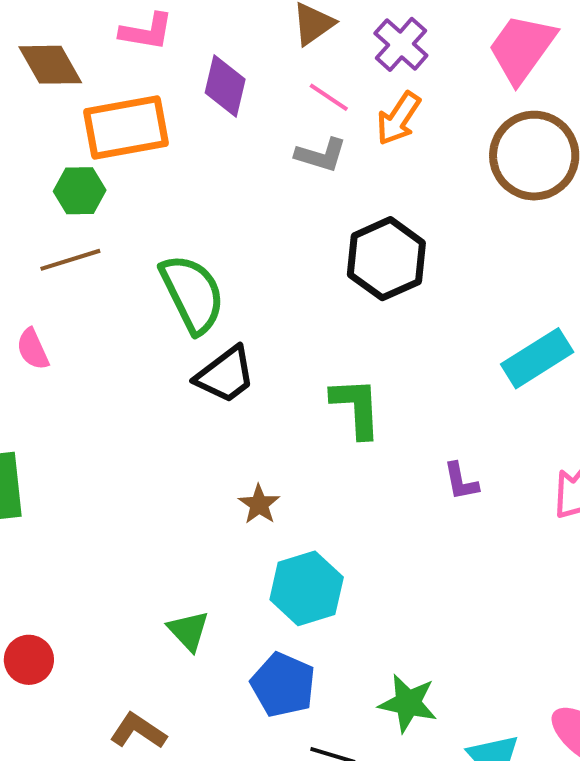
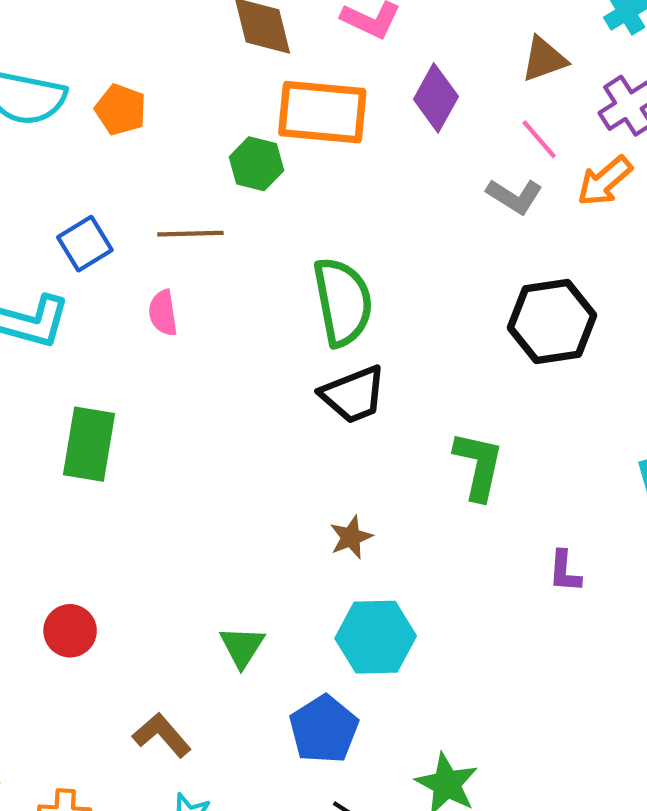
brown line: (70, 260) -> (190, 234), moved

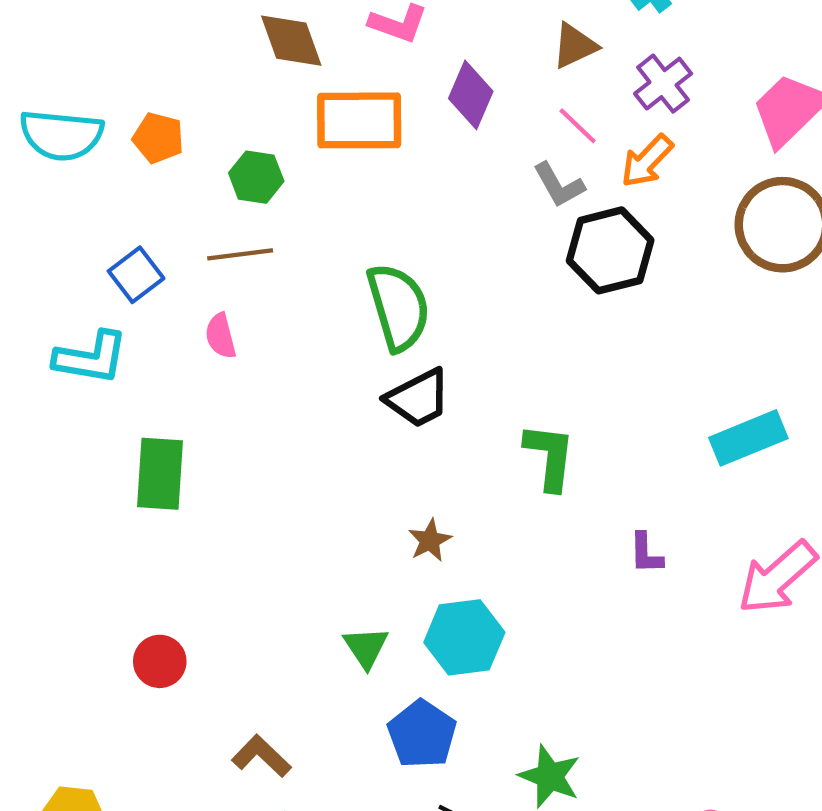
green hexagon: (256, 164) -> (256, 177), moved
gray L-shape: (515, 196) -> (559, 185), turned 34
black hexagon: (552, 321) -> (610, 250), moved
green triangle: (242, 647) -> (366, 647), moved

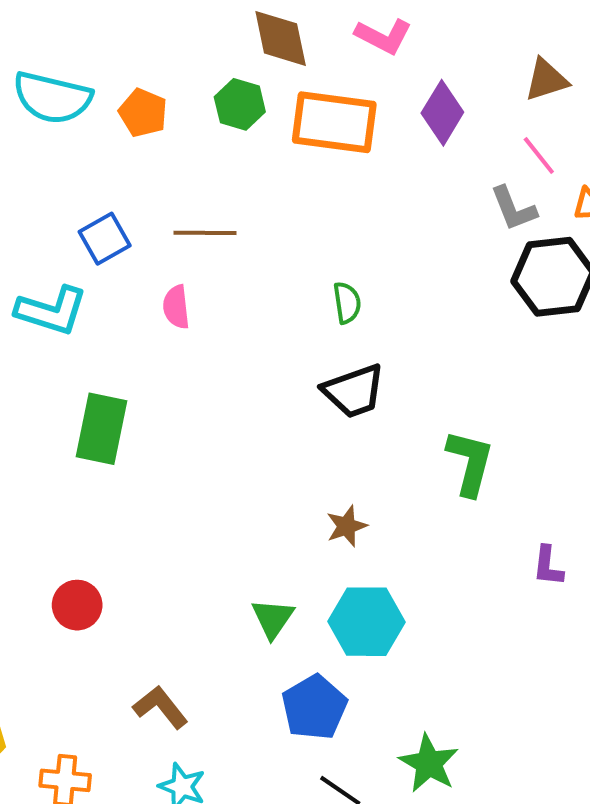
green hexagon: (256, 177) -> (240, 104), moved
green semicircle: (398, 307) -> (347, 303), size x0.5

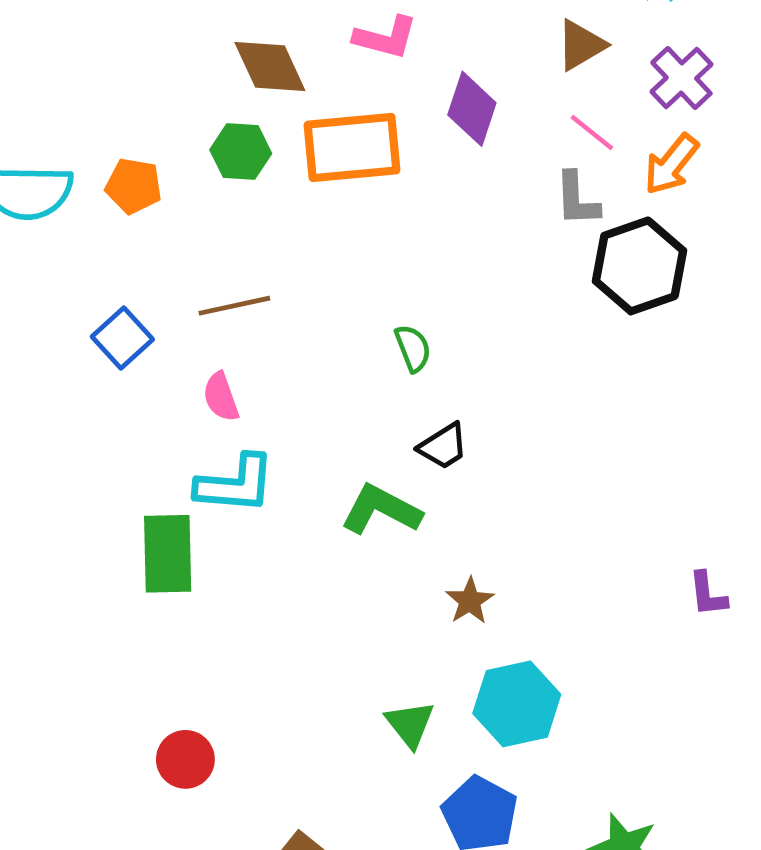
gray L-shape: (513, 209) -> (577, 199), turned 32
cyan L-shape: (52, 311) -> (235, 484), moved
black trapezoid: (354, 391) -> (443, 446), size x0.7
green L-shape: (470, 463) -> (381, 510), moved, turned -64

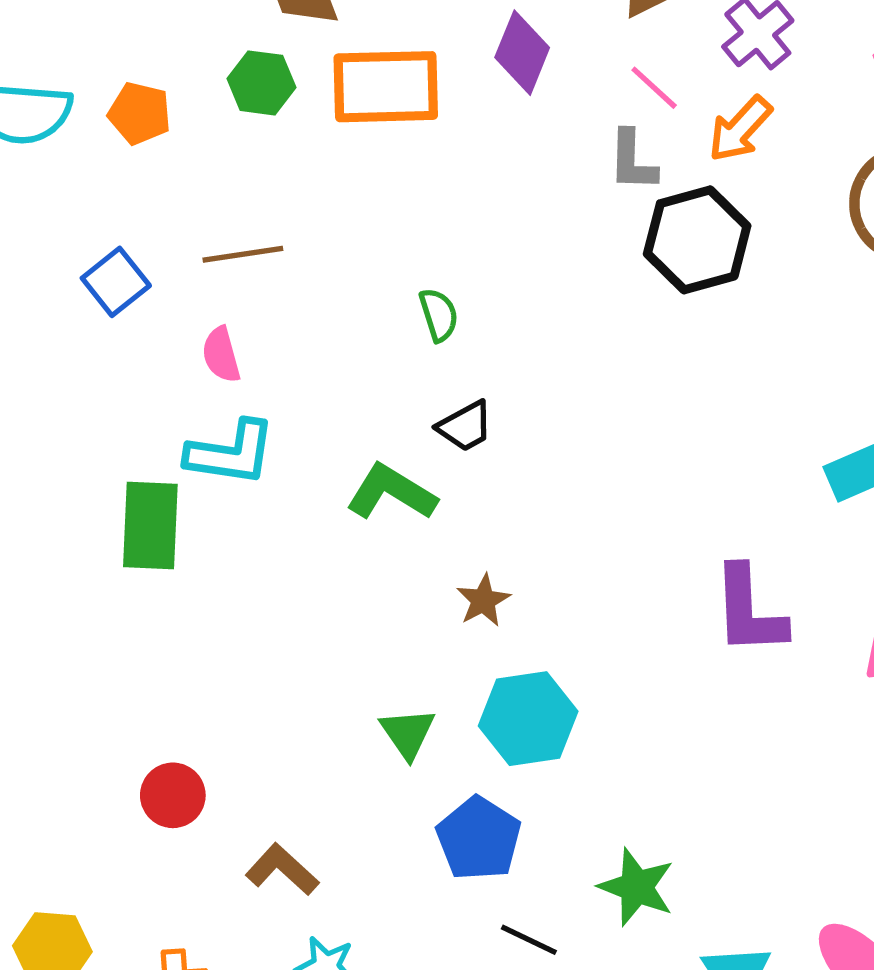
purple L-shape: (708, 594) -> (749, 611), size x1.8
red circle: (185, 759) -> (173, 795), moved

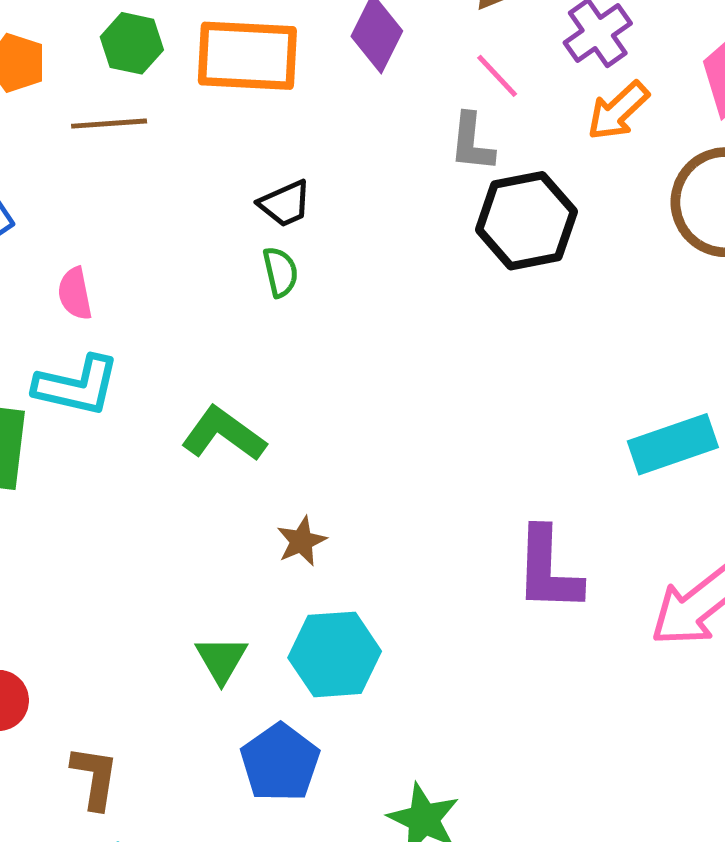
orange arrow: (740, 129) -> (618, 111), moved
brown line: (243, 254) -> (109, 124), moved
black trapezoid: (465, 426) -> (285, 204), moved
brown L-shape: (282, 870) -> (95, 777), turned 52

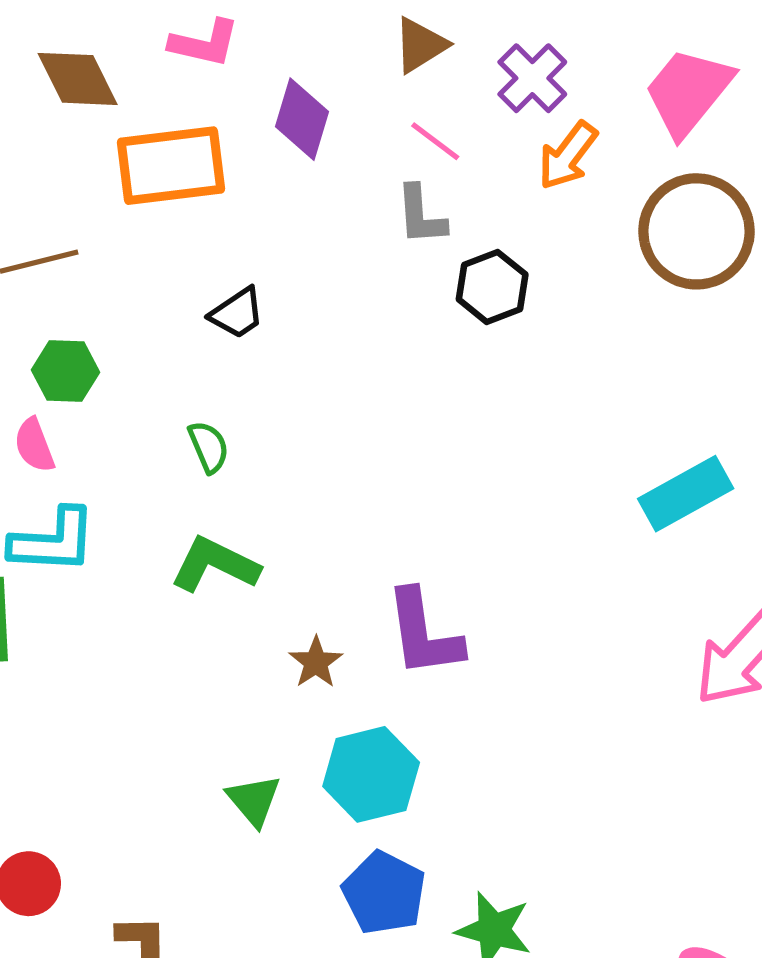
green hexagon: (132, 43) -> (65, 371), moved
black hexagon: (526, 221) -> (492, 287), size x0.7
green semicircle: (280, 272) -> (209, 447), moved
purple L-shape: (548, 570) -> (424, 633), moved
blue pentagon: (280, 763) -> (384, 893), moved

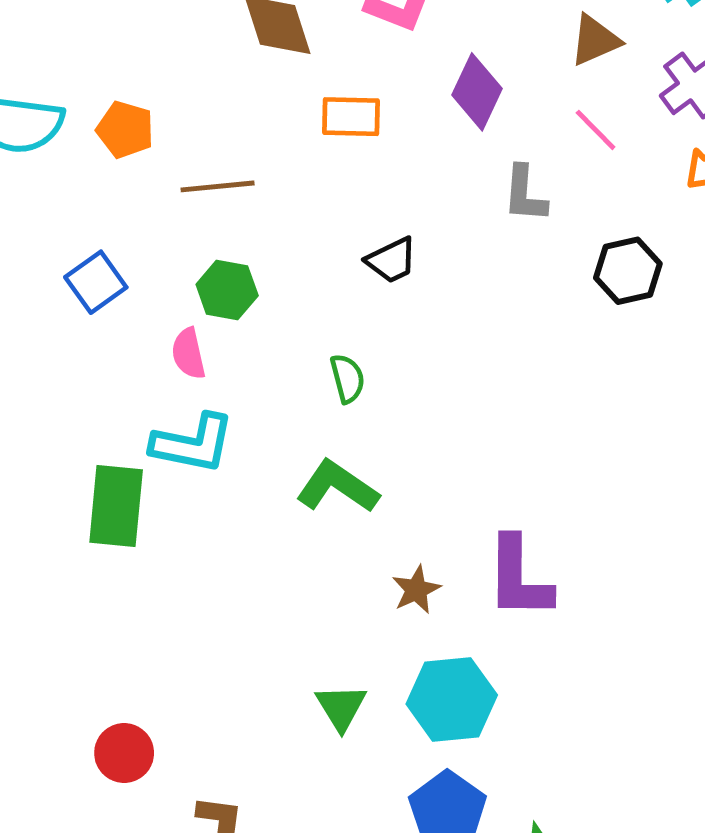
orange rectangle: (171, 166) -> (351, 117), size x0.6
gray L-shape: (421, 215) -> (525, 194), moved

